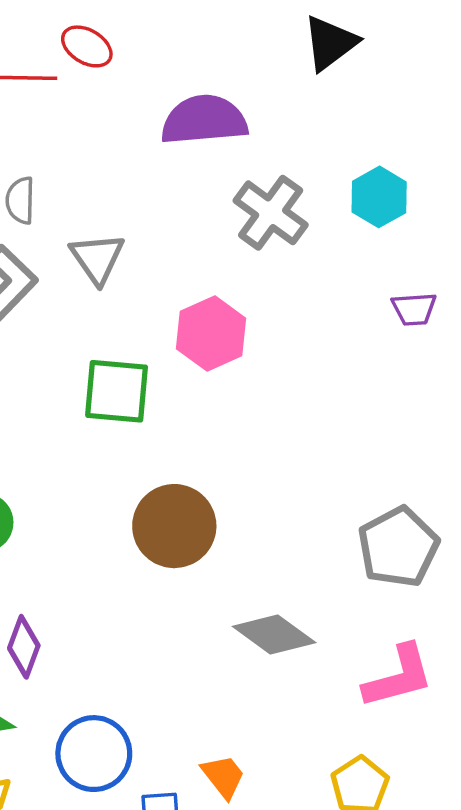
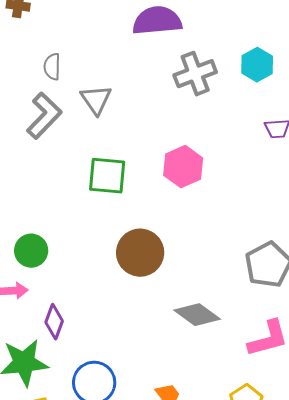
gray cross: (271, 213) -> (195, 74), turned 33
pink hexagon: (211, 334) -> (183, 167), moved

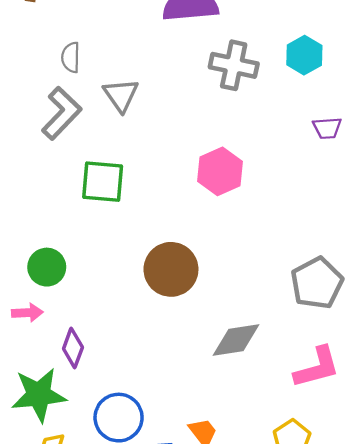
gray cross: (195, 74) -> (234, 65), turned 33
green square: (107, 176) -> (103, 182), moved
gray diamond: (197, 315) -> (236, 340), turned -45

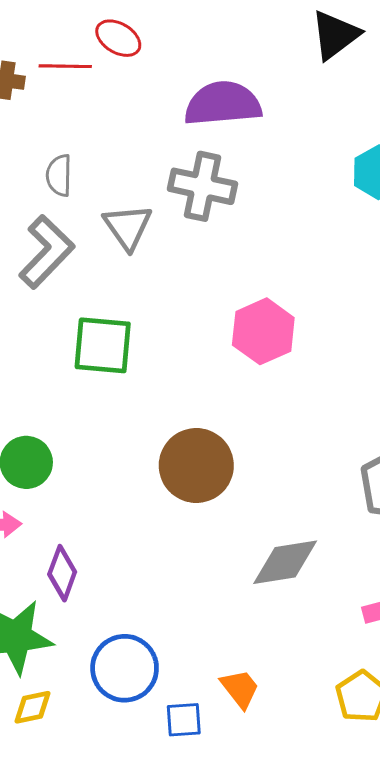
gray cross: (234, 65) -> (203, 186), moved

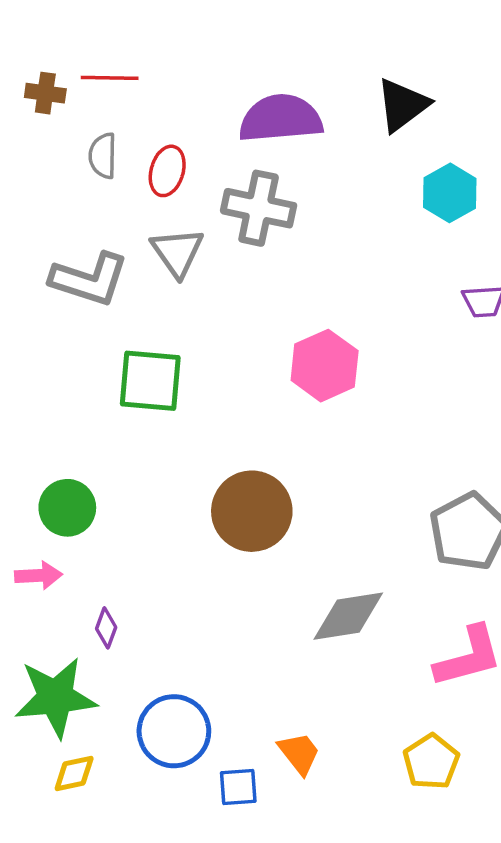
black triangle: (335, 35) -> (402, 105), moved
red ellipse: (118, 38) -> (167, 171), moved, turned 75
gray semicircle: (59, 175) -> (103, 156), moved
gray L-shape: (47, 252) -> (89, 279), turned 64
purple diamond: (62, 573) -> (106, 628), size x0.7

